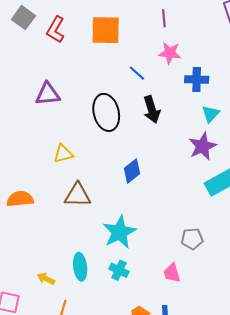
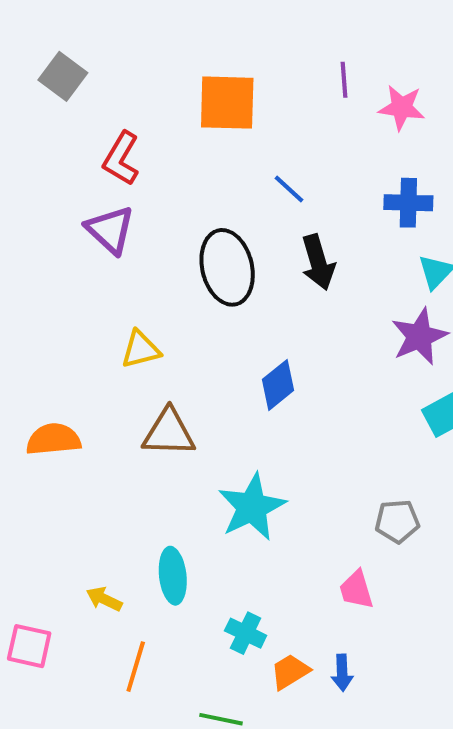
red L-shape: (56, 30) -> (121, 158), moved
pink star: (170, 53) -> (402, 108), moved
purple triangle: (48, 94) -> (110, 230), turned 48
cyan cross: (119, 270) -> (246, 633), moved

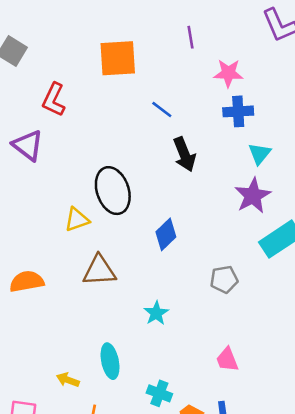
pink star: (402, 108) -> (228, 73), moved
purple triangle: (110, 230) -> (28, 145), moved
black ellipse: (227, 267) -> (113, 191), moved
cyan star: (252, 507) -> (156, 313), size x0.6
gray pentagon: (397, 521) -> (224, 279), moved

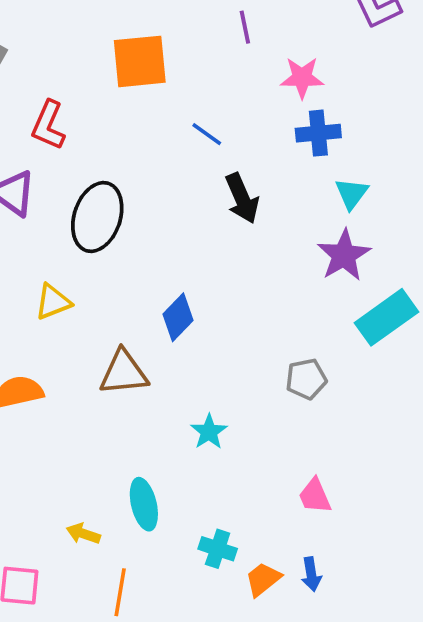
black ellipse: (113, 191) -> (97, 217), moved, turned 39
yellow triangle: (77, 220) -> (53, 302), moved
blue diamond: (166, 234) -> (178, 317), moved

